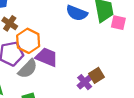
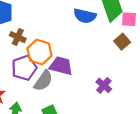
brown square: (96, 75) -> (122, 42), moved

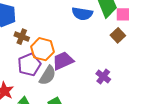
purple trapezoid: (61, 66) -> (63, 61), turned -35

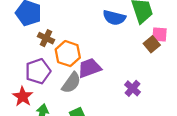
pink square: (123, 14) -> (160, 35), moved
purple pentagon: (29, 65) -> (38, 71), moved

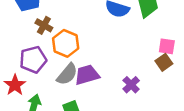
pink square: (160, 35) -> (167, 46), moved
brown square: (152, 44) -> (164, 62), moved
purple trapezoid: (89, 68) -> (87, 75), moved

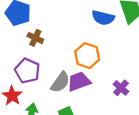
orange hexagon: (66, 43) -> (87, 56), moved
purple pentagon: (33, 60) -> (27, 71), turned -30

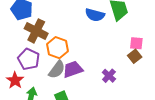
brown cross: (35, 38) -> (36, 31), size x1.6
orange hexagon: (87, 56) -> (57, 48), moved

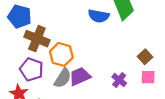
pink square: (136, 43) -> (148, 77), moved

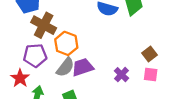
purple pentagon: (31, 69) -> (35, 55), turned -30

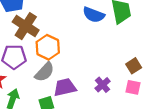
purple trapezoid: (83, 67) -> (65, 87), moved

